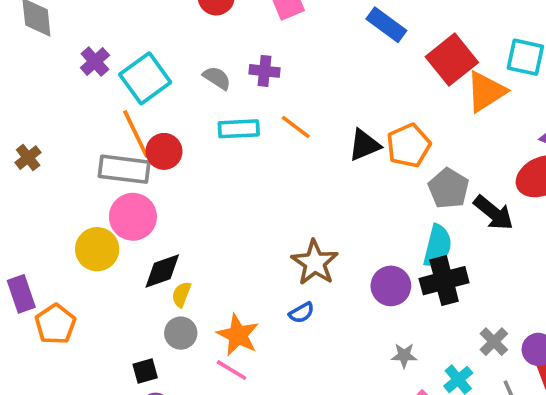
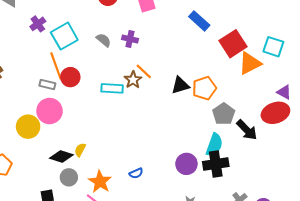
cyan rectangle: (239, 129) -> (112, 88), moved
gray rectangle: (124, 169) -> (47, 84), size x0.6
brown star: (315, 263) -> (133, 80), moved, size x0.7
black diamond: (162, 271) -> (61, 157), moved, turned 30
yellow semicircle: (181, 294) -> (80, 150), moved

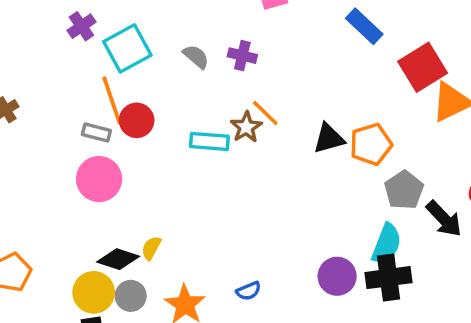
yellow circle: (28, 127) -> (94, 292), moved

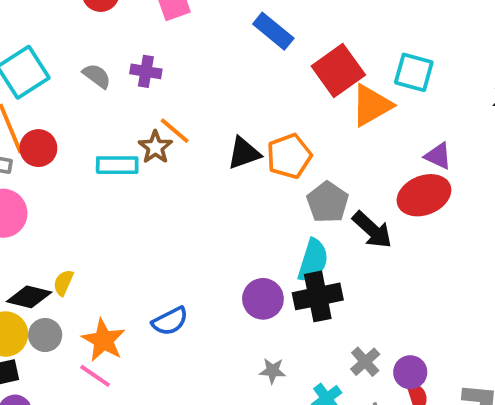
blue semicircle: (249, 291) -> (170, 321), size x1.4

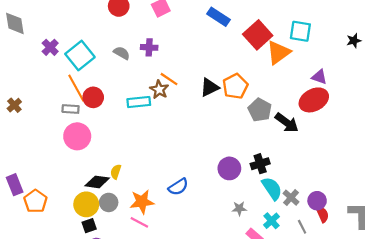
cyan semicircle: (313, 260) -> (272, 188), moved, turned -45
black cross: (318, 296) -> (260, 164), size x0.7
orange star: (103, 340) -> (142, 202), turned -30

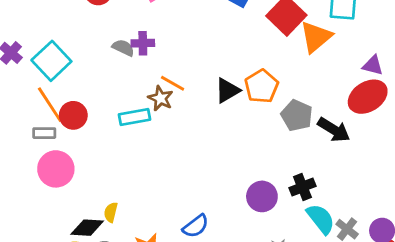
gray semicircle: (122, 53) -> (123, 48), moved

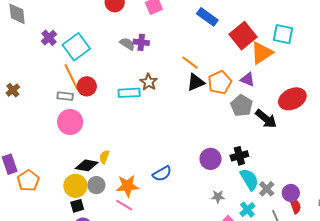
purple triangle: (373, 65) -> (248, 79), moved
orange line: (173, 83) -> (190, 63), moved

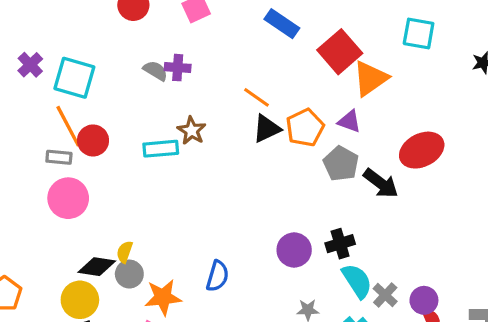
cyan square: (283, 34) -> (419, 33), moved
cyan square: (76, 47) -> (74, 78), turned -36
blue semicircle: (162, 174) -> (217, 276), turned -42
gray circle: (96, 185) -> (129, 274), moved

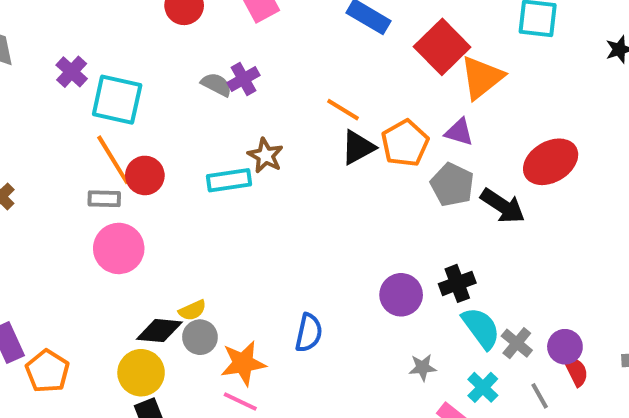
purple cross: (30, 65) -> (72, 72), moved
purple cross: (178, 68) -> (244, 79), turned -30
yellow semicircle: (125, 252) -> (192, 310), turned -130

